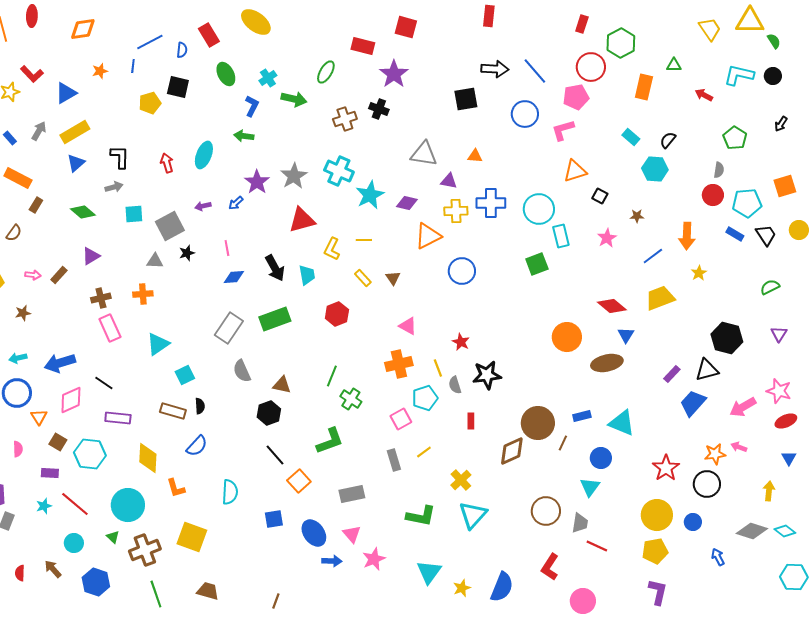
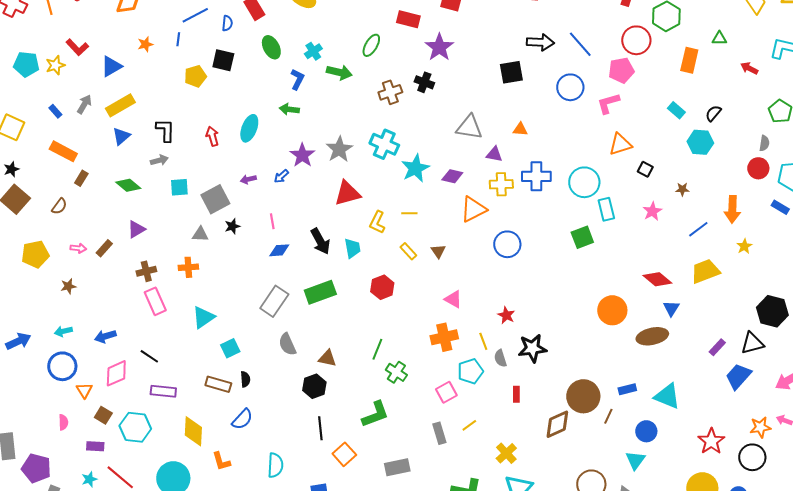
blue arrow: (60, 363) -> (105, 336), size x0.7
black line: (275, 455) -> (320, 428), turned 35

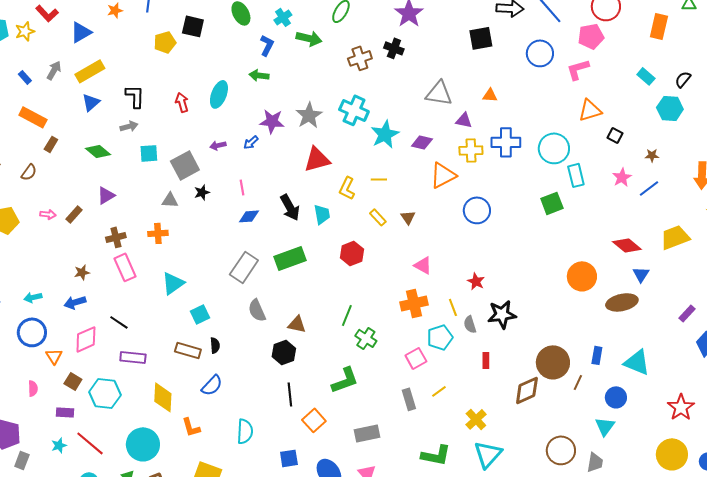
purple star: (302, 155) -> (272, 121), turned -30
blue line: (698, 229) -> (649, 188), moved
brown star: (68, 286) -> (82, 272), moved
blue rectangle: (627, 389) -> (597, 355), turned -66

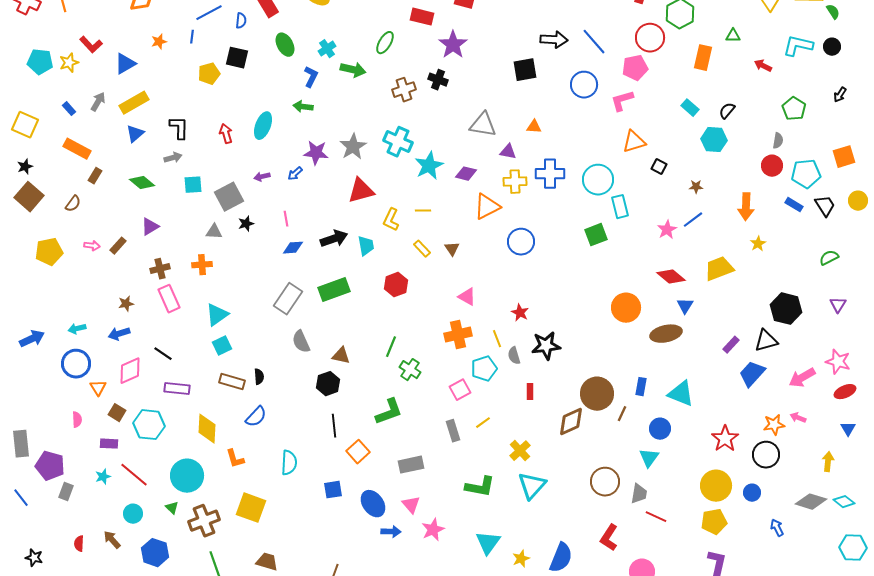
pink star: (622, 177) -> (667, 230), moved
black arrow: (290, 207) -> (334, 239), turned -80
cyan square: (200, 314) -> (222, 346), moved

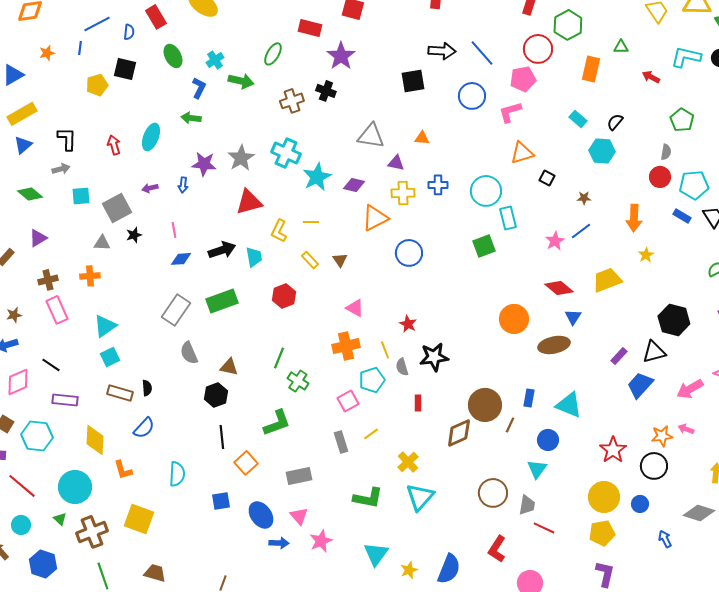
blue arrow: (295, 174) -> (183, 185), turned -42
blue cross: (550, 174) -> (438, 185), size x0.7

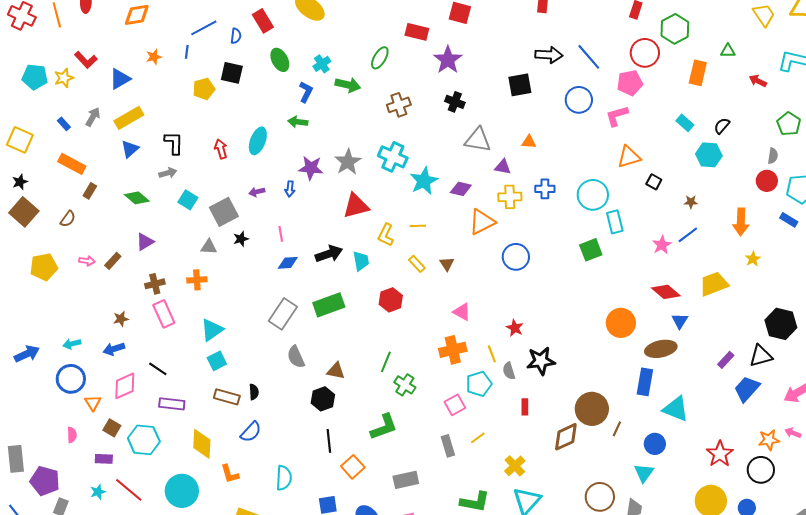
black cross: (326, 91) -> (455, 102), moved
cyan square: (81, 196) -> (188, 200), turned 36
blue rectangle: (529, 398) -> (645, 382), moved, size x1.5

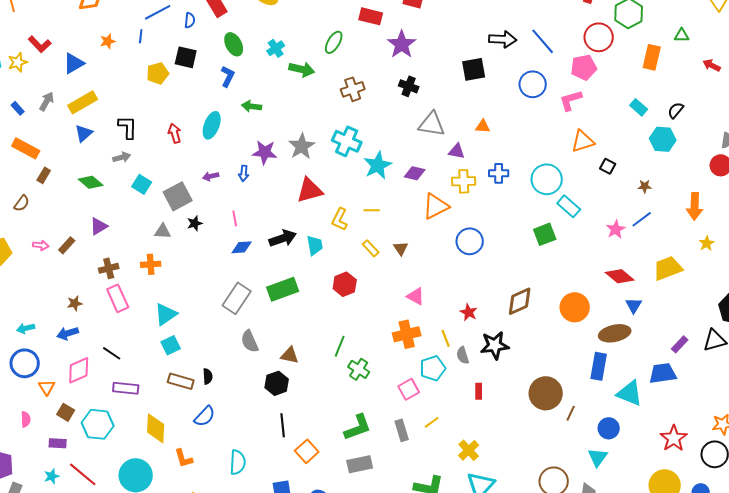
blue L-shape: (306, 92) -> (228, 76), moved
cyan rectangle: (615, 222) -> (569, 206), turned -35
blue trapezoid: (747, 389) -> (663, 373), moved, turned 40
green L-shape: (384, 427) -> (358, 427), moved
brown diamond: (566, 437) -> (520, 301), moved

